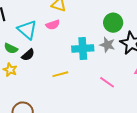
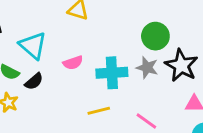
pink semicircle: (53, 25) -> (73, 63), moved
yellow line: (60, 74) -> (99, 111), moved

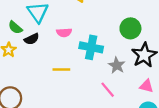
gray star: (147, 68) -> (117, 65), moved
yellow line: (99, 111) -> (61, 70), moved

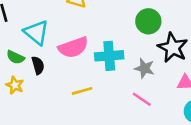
pink semicircle: (64, 33) -> (73, 47), size x1.6
black semicircle: (32, 39) -> (38, 65), turned -64

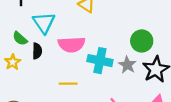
gray star: (144, 68) -> (127, 65), moved

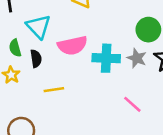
green semicircle: (20, 39) -> (15, 48), turned 42
yellow line: (68, 84) -> (54, 90), moved

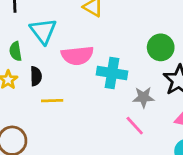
gray star: (137, 58) -> (143, 97), moved, turned -30
black semicircle: (36, 59) -> (36, 76), moved

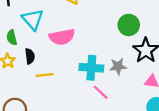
cyan cross: (112, 73) -> (91, 68), moved
pink line: (135, 126) -> (101, 92), moved

